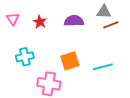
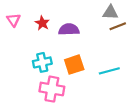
purple semicircle: (74, 21) -> (69, 29), moved
cyan cross: (25, 57) -> (42, 62), moved

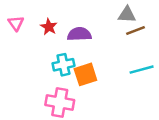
cyan cross: (42, 62) -> (63, 65), moved
cyan line: (109, 71) -> (142, 70), moved

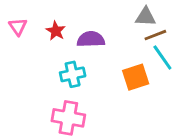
cyan line: (142, 70) -> (162, 58), moved, turned 70
orange square: (85, 74) -> (136, 77), moved

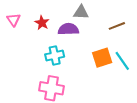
gray triangle: (146, 17) -> (81, 12), moved
cyan line: (162, 58) -> (122, 61), moved

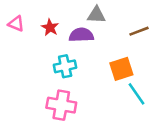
pink triangle: (13, 20) -> (16, 24), turned -32
cyan line: (122, 61) -> (136, 94), moved

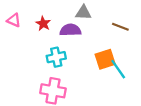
brown line: (139, 31) -> (120, 27), turned 42
cyan line: (136, 94) -> (118, 69), moved

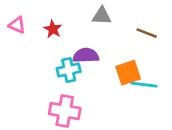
purple semicircle: (70, 30) -> (86, 56), moved
cyan line: (118, 69) -> (144, 85), turned -48

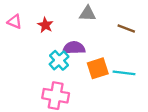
cyan cross: (69, 70) -> (59, 60), turned -30
orange square: (128, 73) -> (98, 68), moved

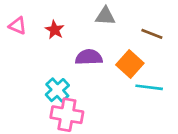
cyan cross: (59, 60) -> (57, 90), moved
orange square: (98, 68) -> (130, 64), moved, turned -30

